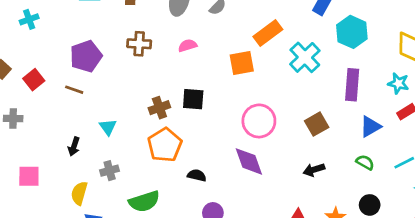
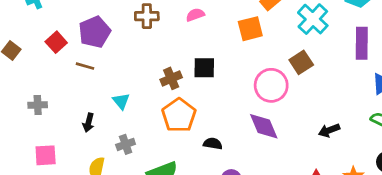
red square: (34, 80) -> (56, 42), moved
gray cross: (13, 118) -> (38, 105), moved
brown square: (317, 124) -> (301, 62), moved

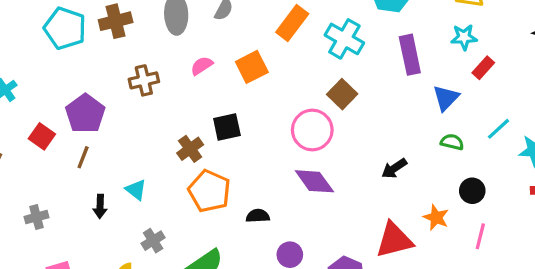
orange square: (250, 29) -> (252, 67), moved
brown line: (85, 66) -> (83, 157), turned -72
black arrow: (88, 123) -> (100, 206), moved

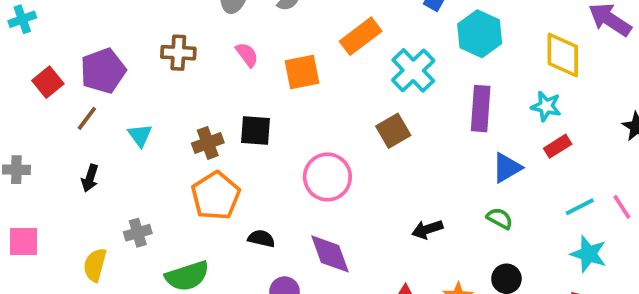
pink semicircle: (202, 66) -> (247, 55), turned 70
cyan line: (498, 129) -> (580, 207), moved
pink circle: (312, 130) -> (327, 177), moved
purple diamond: (314, 181) -> (330, 254), moved
cyan triangle: (136, 190) -> (140, 135), moved

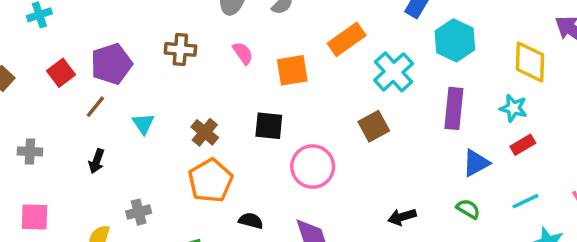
black square: (255, 131) -> (269, 126), moved
brown cross: (208, 143) -> (205, 132), turned -32
cyan line: (580, 207) -> (525, 201), moved

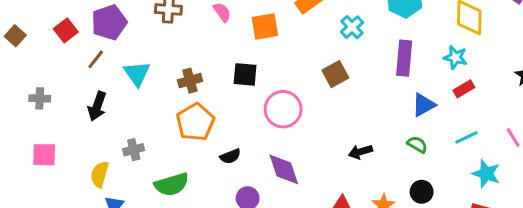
cyan cross: (394, 72) -> (352, 27), size x0.7
cyan triangle: (143, 124) -> (137, 74), size x1.4
brown cross: (205, 132) -> (190, 81), turned 35
black arrow: (97, 161) -> (97, 106), size x1.4
black semicircle: (251, 221) -> (230, 156), turned 144

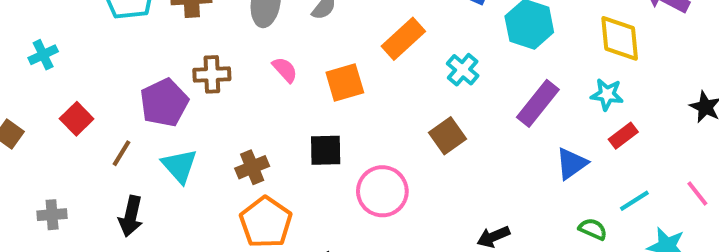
purple pentagon: (109, 22) -> (164, 103), moved
purple rectangle: (404, 58) -> (538, 103), turned 40
green semicircle: (417, 144) -> (593, 229), moved

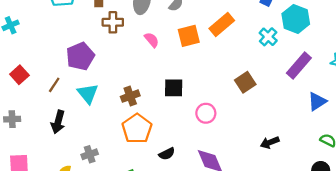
cyan cross: (463, 70) -> (268, 37), moved
brown cross: (212, 74) -> (113, 22), moved
orange square: (345, 83) -> (189, 36), moved
red square: (77, 119) -> (19, 75), moved
pink circle: (382, 191) -> (206, 113), size x0.7

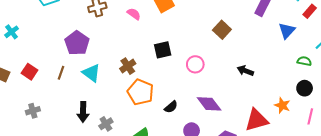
black arrow: (58, 122) -> (83, 112), moved
black arrow: (270, 142) -> (245, 71), moved, turned 56

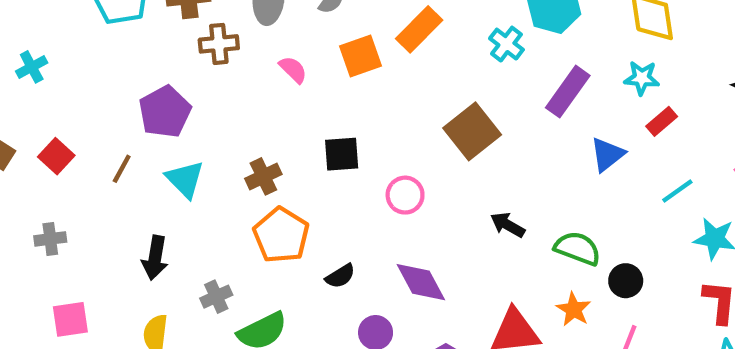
brown square: (222, 30) -> (472, 131), size x1.4
green semicircle: (304, 61) -> (578, 248), moved, size x1.5
gray cross: (106, 124) -> (216, 297), moved

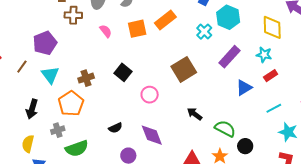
black square: (342, 154) -> (123, 72), turned 36
orange pentagon: (281, 235) -> (71, 103), moved

